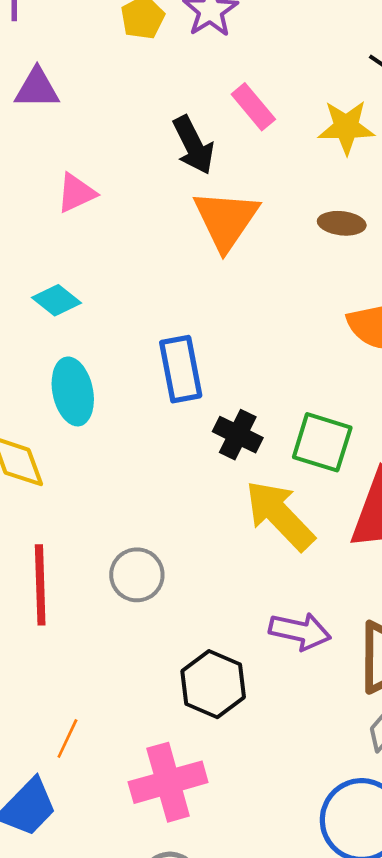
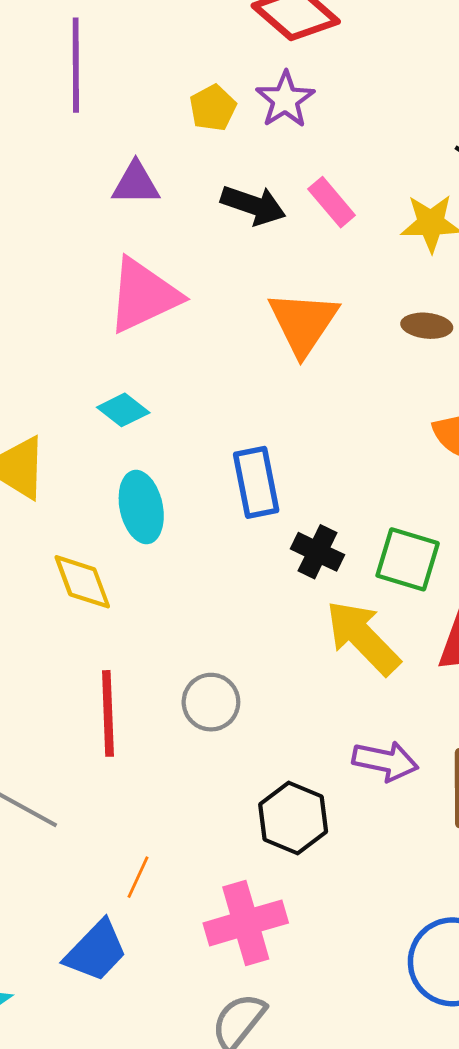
purple triangle: (37, 88) -> (136, 184), moved
black arrow: (193, 145) -> (253, 205), moved, turned -44
pink triangle: (76, 193) -> (143, 295), size x1.8

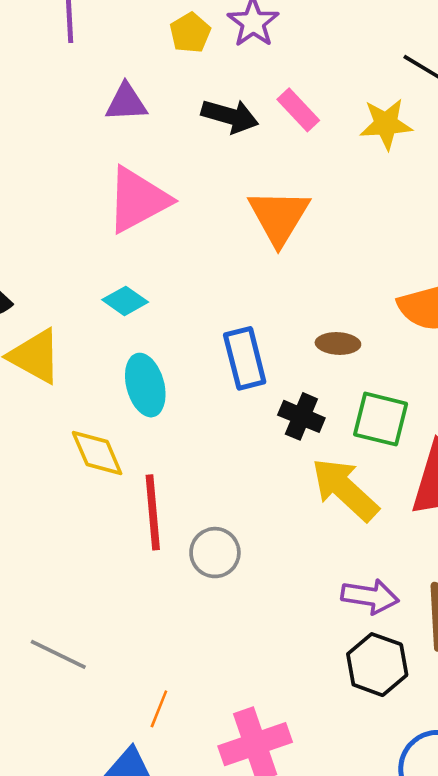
brown ellipse: (427, 326) -> (338, 343), moved
red line: (108, 713) -> (153, 512), moved
black hexagon: (293, 818) -> (377, 665), moved

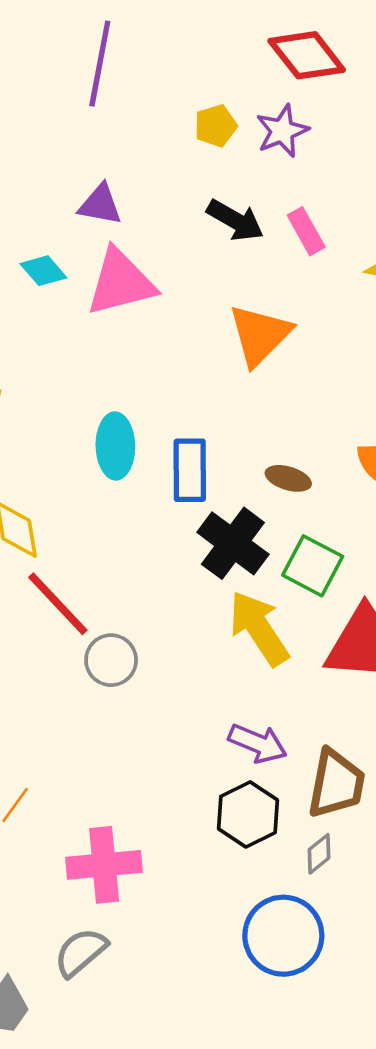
purple triangle: (126, 102) -> (100, 205), moved
cyan diamond: (125, 301) -> (43, 271), moved
cyan ellipse: (145, 385) -> (115, 446), moved
black cross: (301, 416) -> (233, 543), size x1.5
red line: (153, 512) -> (58, 604), turned -52

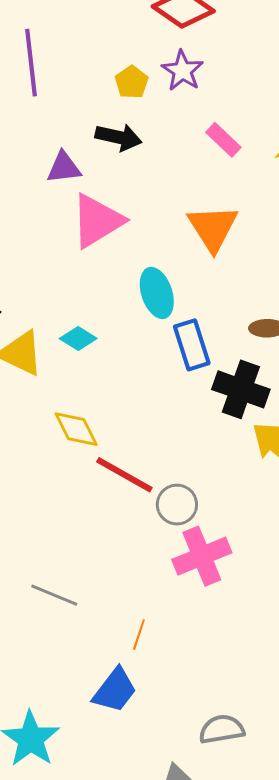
black arrow: (235, 220) -> (119, 137), moved
cyan diamond: (43, 271) -> (78, 339), moved
cyan ellipse: (115, 446) -> (157, 293), moved
pink cross: (104, 865) -> (202, 556), moved
gray semicircle: (81, 952) -> (222, 729), turned 48

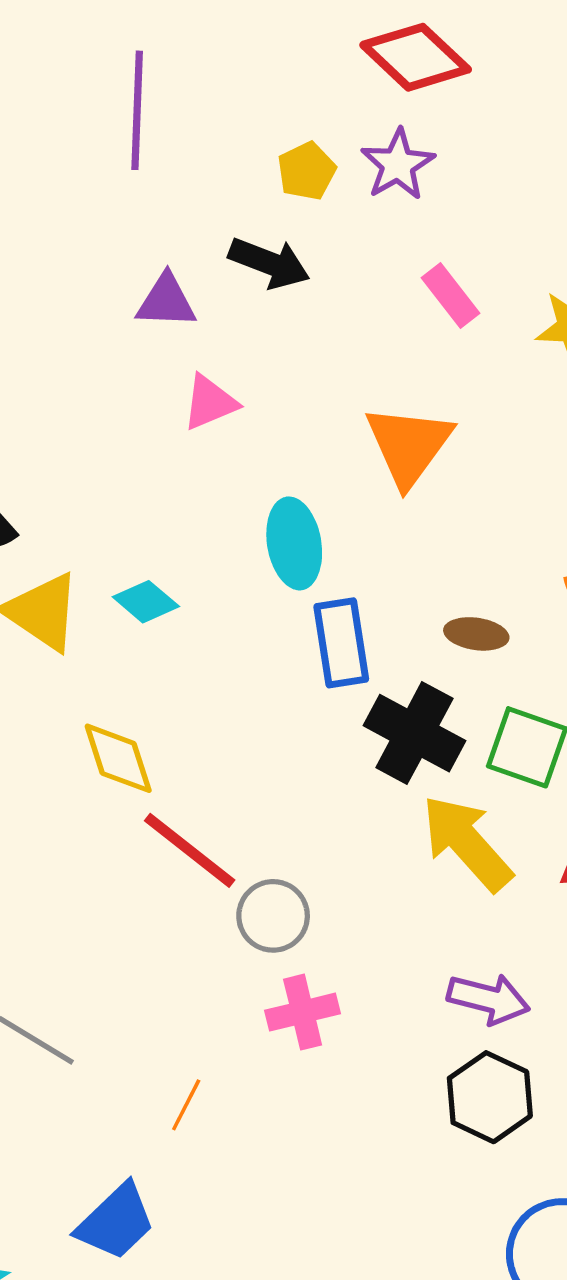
pink triangle: (97, 221) -> (210, 402), size x0.6
pink cross: (202, 556) -> (303, 1012), size x0.7
orange line: (139, 635) -> (186, 1105), moved

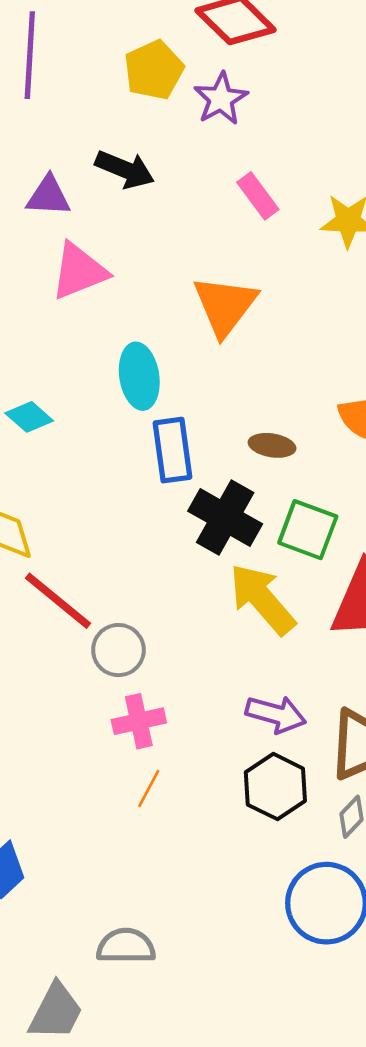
yellow pentagon: (307, 171) -> (154, 70), moved, size x1.4
pink triangle: (210, 402) -> (79, 271), size x1.4
orange line: (186, 1105) -> (149, 788), moved

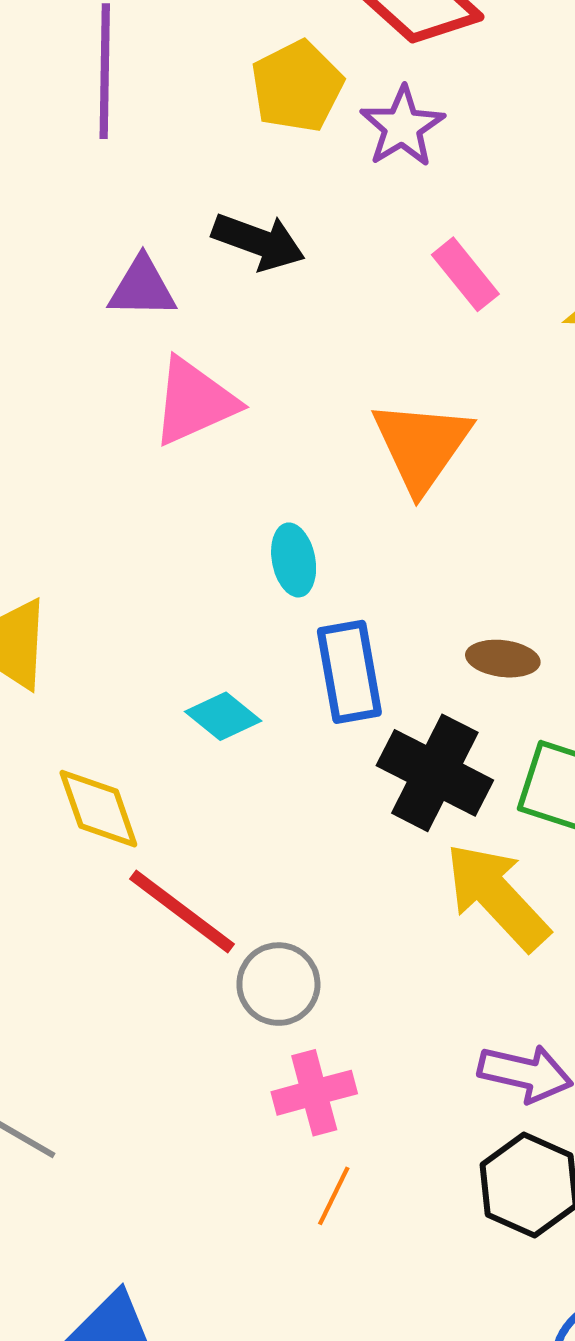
cyan ellipse: (139, 376) -> (294, 560), size x0.7
cyan diamond: (29, 417) -> (223, 716), moved

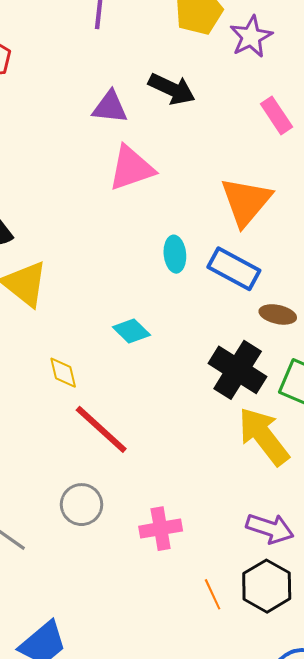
blue rectangle: (349, 672) -> (234, 269), moved, turned -57
yellow diamond: (98, 809) -> (63, 373), size x0.7
gray circle: (278, 984) -> (82, 505), moved
orange line: (334, 1196) -> (213, 594), moved, turned -56

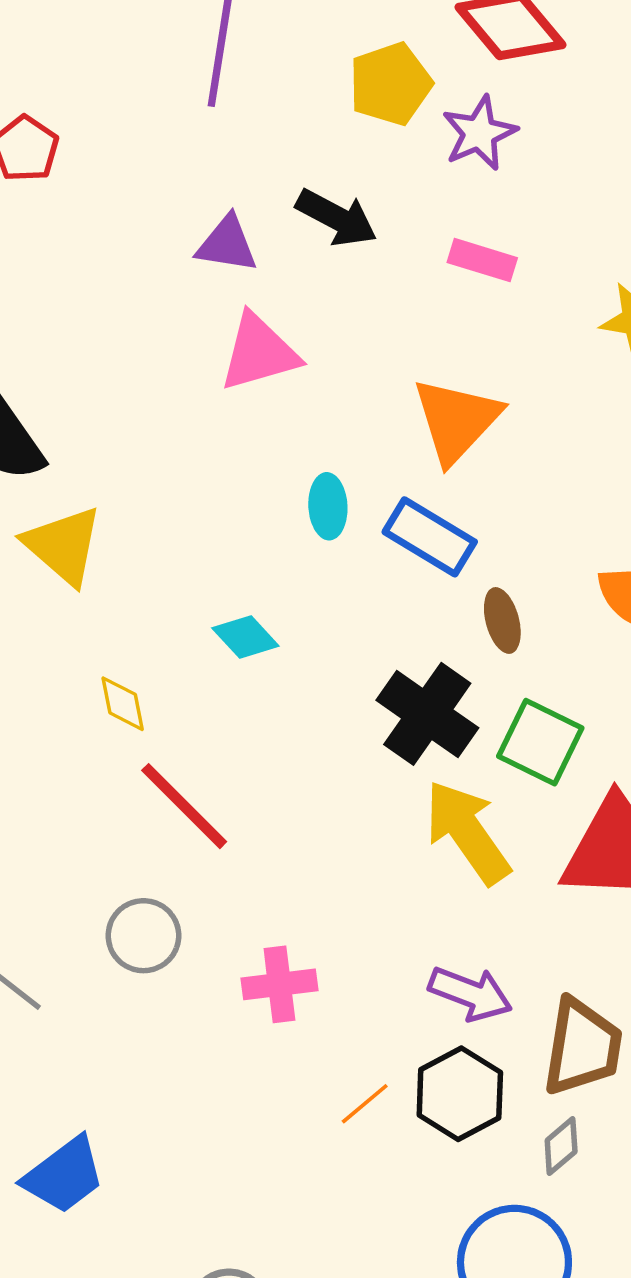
pink rectangle: (276, 115) -> (482, 260), moved, turned -42
brown ellipse: (278, 314) -> (502, 621), turned 60
orange line: (213, 594) -> (365, 1104), turned 72

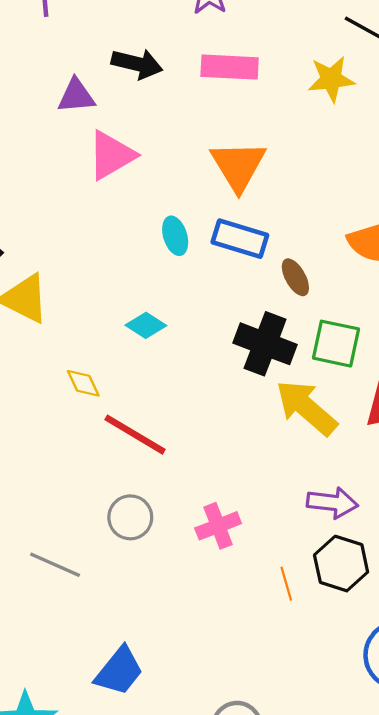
pink rectangle: (482, 260) -> (230, 67), size x1.4
orange line: (365, 1104) -> (286, 584), turned -52

